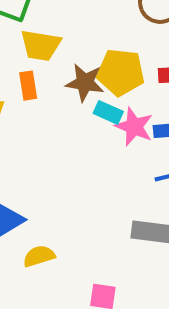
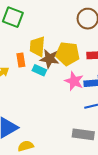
yellow trapezoid: (41, 45) -> (37, 47), moved, turned 85
cyan rectangle: (108, 112) -> (39, 70), moved

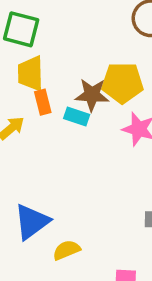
yellow trapezoid: (37, 47) -> (31, 73), moved

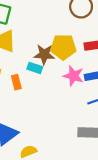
orange rectangle: (43, 102) -> (16, 82), moved

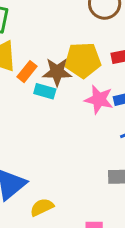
orange rectangle: (16, 82) -> (27, 72), moved, turned 56

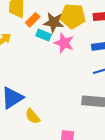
pink star: (99, 100) -> (64, 43), moved
yellow semicircle: (42, 207) -> (33, 116), turned -112

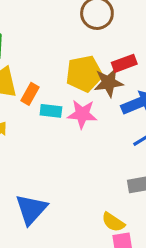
brown star: (54, 22) -> (109, 83), moved
yellow semicircle: (33, 116) -> (113, 222), moved

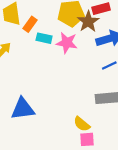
brown star: (109, 83) -> (88, 22), turned -30
blue triangle: (31, 209) -> (23, 109), turned 35

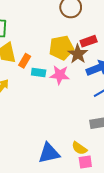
blue triangle: (23, 109) -> (49, 153), moved

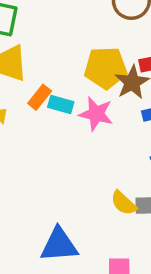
orange rectangle: (25, 61) -> (40, 97), moved
yellow semicircle: (79, 148) -> (124, 203), moved

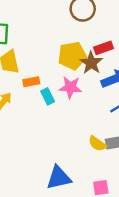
orange rectangle: (40, 97) -> (31, 82), turned 49
cyan rectangle: (61, 105) -> (48, 96), moved, turned 56

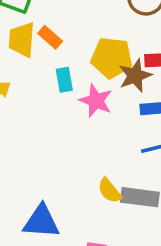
orange rectangle: (31, 82) -> (50, 37), moved, turned 35
cyan rectangle: (48, 96) -> (64, 80), moved

